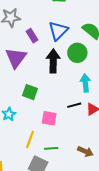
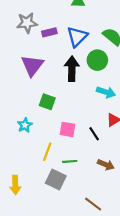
purple rectangle: (32, 36) -> (49, 32), moved, turned -72
cyan arrow: (85, 83) -> (106, 92), turned 114
black line: (74, 105) -> (94, 134), moved, turned 72

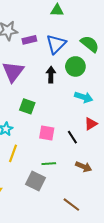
black arrow: (72, 69) -> (51, 75), size x0.7
yellow line: (47, 152) -> (13, 153), moved

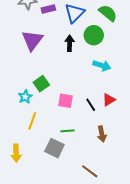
green square: (27, 106) -> (41, 84), moved, turned 35
red triangle: (91, 124) -> (109, 100), moved
brown arrow: (84, 167) -> (102, 134), turned 56

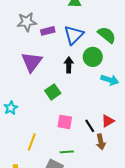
cyan arrow: (102, 65) -> (110, 80), moved
green square: (41, 84) -> (53, 92), moved
cyan star: (25, 97) -> (11, 108), moved
brown arrow: (102, 134) -> (101, 142), moved

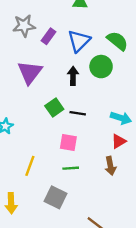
purple rectangle: (48, 31) -> (49, 36), turned -40
cyan arrow: (110, 80) -> (121, 118), moved
black line: (90, 126) -> (78, 113), moved, turned -48
green line: (67, 152) -> (71, 168), moved

